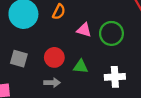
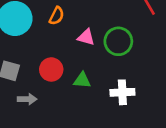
gray arrow: (52, 83) -> (27, 99), moved

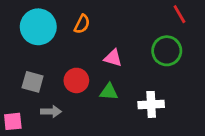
pink triangle: (86, 37) -> (113, 58), moved
green circle: (118, 41) -> (167, 51), moved

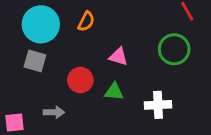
gray square: (33, 82) -> (35, 61), moved

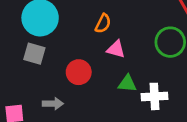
orange semicircle: (86, 21) -> (103, 23), moved
green triangle: (114, 92) -> (127, 84), moved

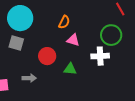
green triangle: (127, 84) -> (70, 69), moved
white cross: (155, 96) -> (100, 56), moved

